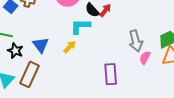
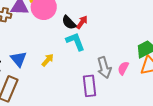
cyan L-shape: (80, 26) -> (75, 42), moved, turned 70
gray arrow: (136, 41) -> (104, 68), moved

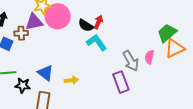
yellow arrow: (48, 60) -> (71, 80), moved, turned 56

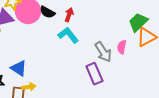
black semicircle: (86, 25) -> (47, 12), moved
yellow arrow: (71, 80) -> (29, 87), moved

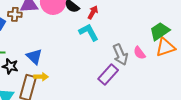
pink semicircle: (122, 47) -> (139, 53), turned -56
purple rectangle: (94, 74) -> (108, 74), turned 55

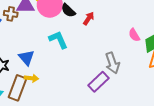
cyan L-shape: (89, 32) -> (58, 40), moved
pink semicircle: (139, 53) -> (134, 35), moved

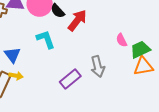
red arrow: (89, 18) -> (77, 20), size x1.6
purple rectangle: (98, 82) -> (70, 79), moved

